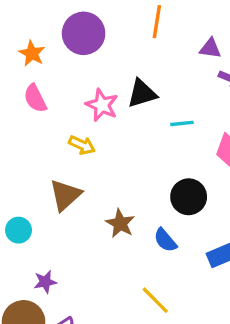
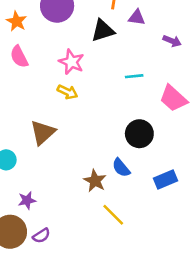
purple triangle: (210, 48) -> (137, 17), moved
black triangle: (142, 93) -> (103, 31), moved
yellow arrow: (82, 145) -> (67, 92), moved
brown star: (120, 223) -> (95, 181), moved

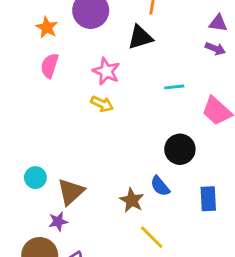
purple triangle: (137, 17) -> (218, 23), moved
pink semicircle: (19, 57) -> (50, 66), turned 45
brown triangle: (43, 132) -> (71, 192), moved
blue rectangle: (165, 179) -> (208, 199), turned -70

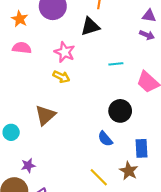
pink semicircle: (50, 66) -> (22, 48), turned 78
brown triangle: (71, 192) -> (45, 115), moved
brown star: (132, 200) -> (129, 171), moved

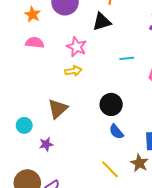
yellow arrow: (61, 77) -> (73, 71), turned -35
black circle: (120, 111) -> (111, 104), moved
purple star: (28, 165) -> (46, 144), moved

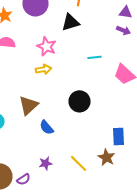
blue semicircle: (116, 132) -> (46, 127), moved
purple star: (46, 144) -> (46, 163), moved

